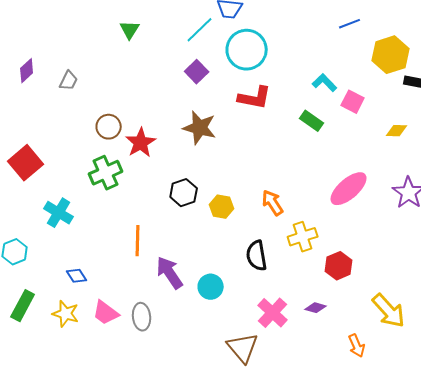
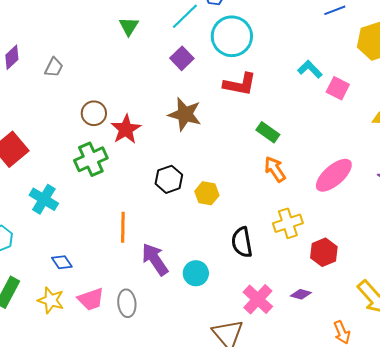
green triangle: (130, 30) -> (129, 26), moved
green rectangle: (312, 121) -> (268, 132), moved
orange arrow: (273, 203) -> (275, 169), moved
pink trapezoid: (106, 313) -> (91, 299), turned -56

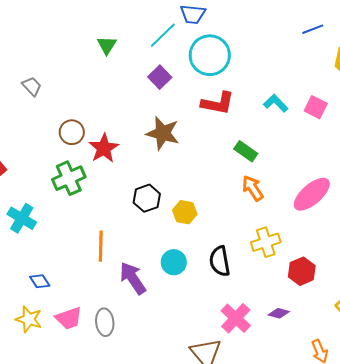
gray trapezoid: (54, 67) -> (32, 86), turned -70
cyan L-shape: (310, 69) -> (276, 103), moved
cyan circle: (196, 273) -> (174, 262), moved

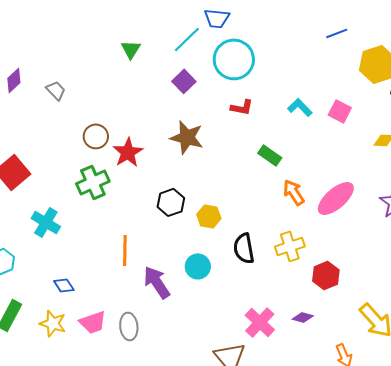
red L-shape: (218, 103) -> (242, 107), size x0.7
orange arrow: (253, 188) -> (294, 192), moved
black semicircle: (220, 261) -> (244, 248), moved

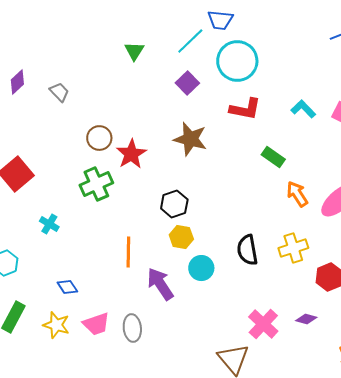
red L-shape: (242, 107) -> (245, 109), size x1.4
yellow hexagon: (209, 216) -> (181, 237), moved
cyan cross: (46, 222) -> (49, 224), size x0.7

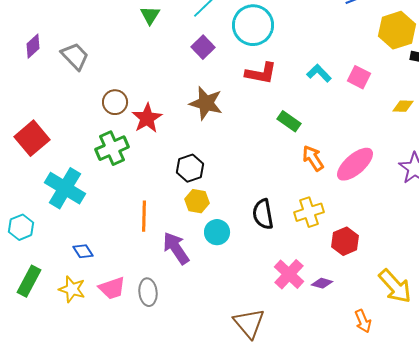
gray trapezoid: (59, 92) -> (75, 56), size x1.4
cyan cross: (49, 224) -> (65, 188), size x2.0
pink cross: (263, 324) -> (289, 274), moved

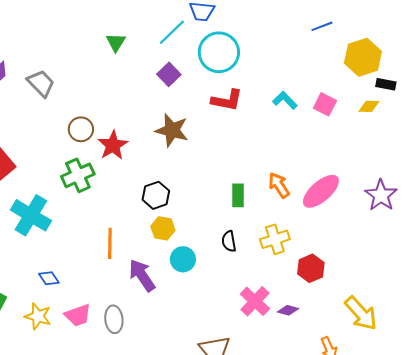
yellow diamond: (403, 106) -> (369, 106), moved
green rectangle: (289, 121) -> (238, 195), moved, turned 55
black semicircle: (263, 214) -> (229, 241), size x0.7

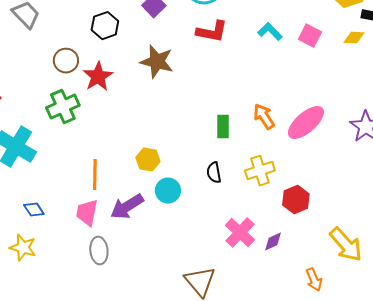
black hexagon: (156, 195) -> (105, 26), moved
purple arrow: (142, 275) -> (127, 207), turned -88
purple diamond: (288, 310) -> (273, 242), turned -40
pink trapezoid: (78, 315) -> (87, 213), moved, turned 120

